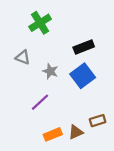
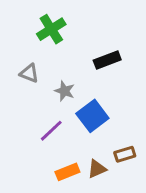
blue square: (83, 76) -> (92, 116), moved

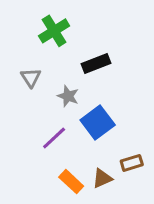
black rectangle: (107, 60) -> (96, 64), moved
gray triangle: (29, 73) -> (31, 77), turned 36
orange rectangle: (67, 172) -> (71, 182), turned 65

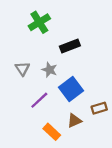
gray triangle: (31, 77) -> (22, 69), moved
brown rectangle: (132, 163) -> (99, 108), moved
brown triangle: (102, 178) -> (74, 121), moved

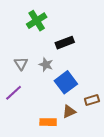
purple line: (39, 100) -> (14, 93), moved
orange rectangle: (52, 132) -> (48, 122), turned -42

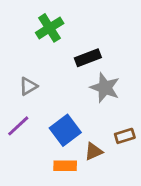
gray triangle: (21, 64) -> (28, 86), turned 32
gray star: (46, 65) -> (105, 88), moved, size x1.5
blue square: (66, 82) -> (65, 130), moved

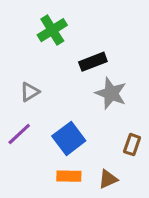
brown rectangle: (125, 136) -> (132, 145), turned -54
brown triangle: (94, 152) -> (108, 179), moved

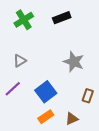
green cross: (52, 30) -> (24, 20), moved
black rectangle: (93, 62) -> (62, 18), moved
orange rectangle: (69, 176) -> (46, 117), turned -35

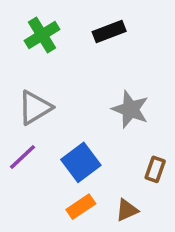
gray triangle: (20, 61) -> (35, 108), size x1.5

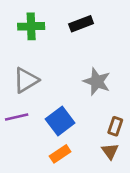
green cross: (42, 35) -> (31, 26), turned 30
purple line: (23, 157) -> (17, 117), turned 30
brown triangle: (127, 210) -> (110, 151), moved, turned -42

